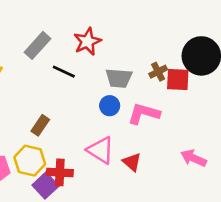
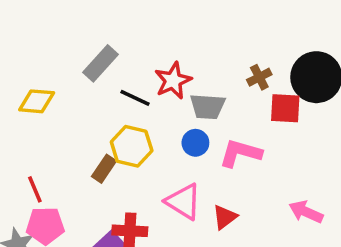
red star: (87, 42) -> (173, 81), moved
brown cross: (158, 72) -> (259, 77), moved
yellow hexagon: (30, 161) -> (132, 146), moved
red triangle: (132, 162) -> (225, 217), turned 42

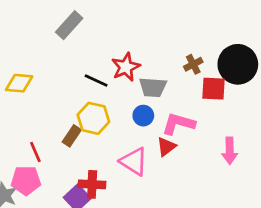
gray rectangle: (100, 63) -> (69, 25), moved
red line: (35, 189) -> (35, 152), moved
pink arrow: (306, 212) -> (230, 151), moved, turned -115
red triangle: (225, 217) -> (166, 147), moved

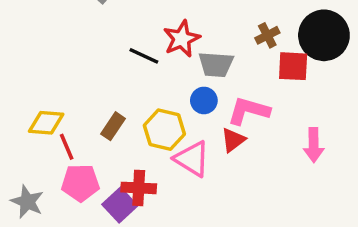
yellow diamond: (19, 83) -> (46, 123), moved
yellow hexagon: (93, 118) -> (164, 130), moved
pink pentagon: (26, 180) -> (80, 183), moved

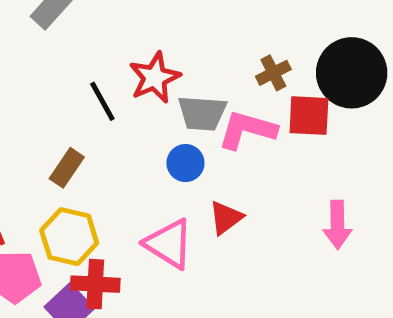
black line: (144, 56) -> (102, 101), turned 36
pink L-shape: (248, 111) -> (247, 130), moved
brown rectangle: (113, 126) -> (67, 168), moved
yellow hexagon: (164, 130) -> (69, 237), moved

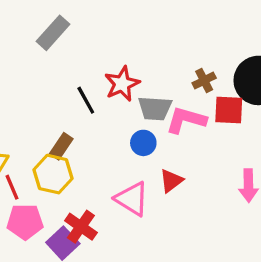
yellow hexagon: (69, 237) -> (53, 174), moved
red cross: (95, 284) -> (81, 227), turned 32

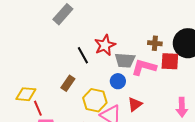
brown cross: (204, 80) -> (155, 43), turned 32
yellow hexagon: (53, 174) -> (95, 100), moved

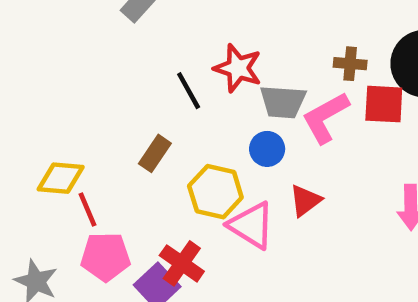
red star: (105, 45) -> (238, 68), turned -30
pink L-shape: (144, 67) -> (325, 118), turned -45

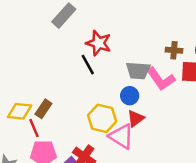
red star: (238, 68) -> (99, 43), moved
pink L-shape: (325, 118) -> (161, 79), turned -96
brown rectangle: (155, 153) -> (43, 109), moved
red triangle: (305, 201) -> (136, 118), moved

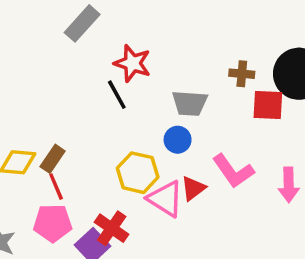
pink L-shape: (161, 79) -> (233, 171), moved
red triangle: (136, 118) -> (193, 188), moved
red line: (34, 128) -> (56, 187), moved

